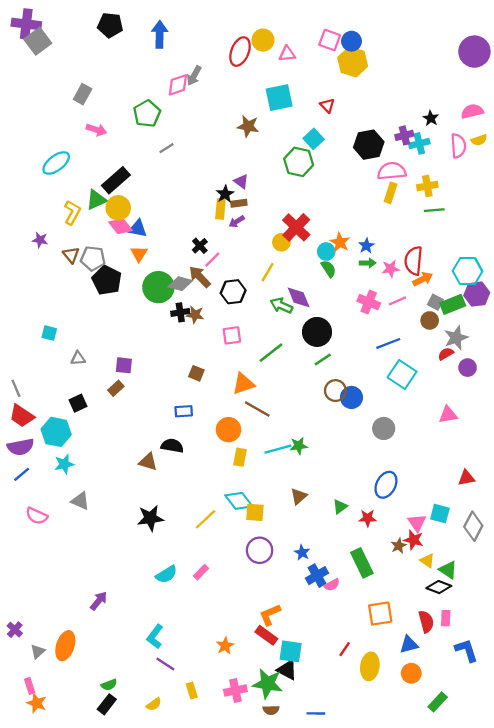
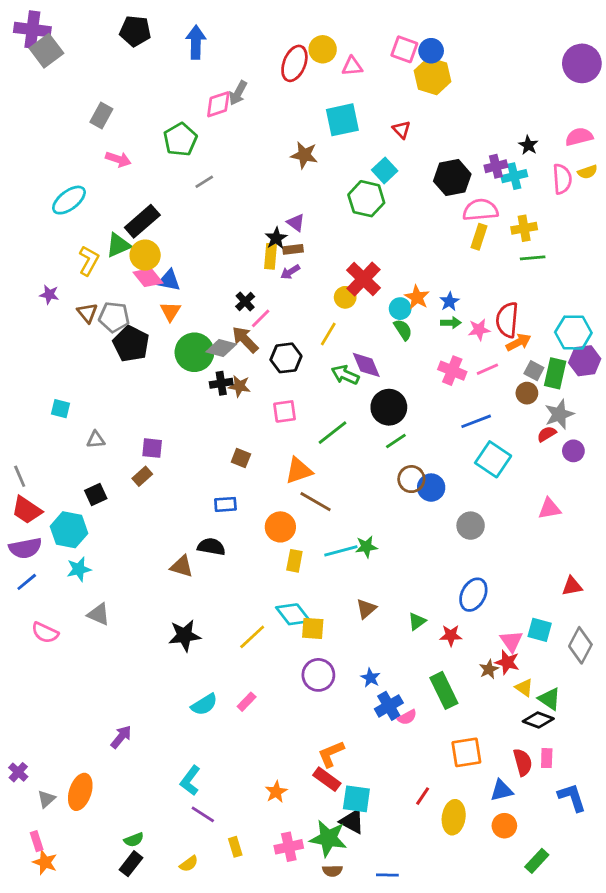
green rectangle: (453, 304) -> (555, 373), turned -55

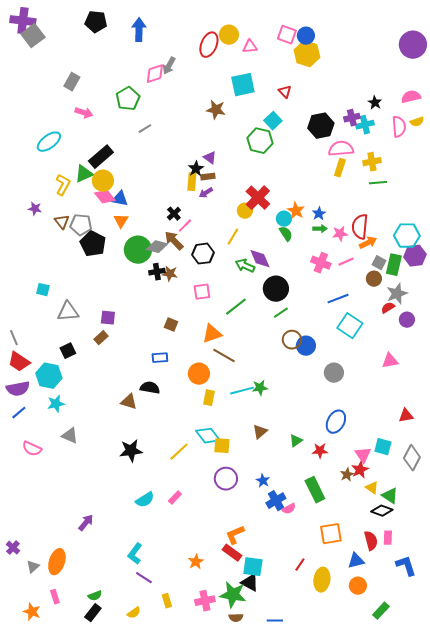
gray triangle: (96, 440) -> (68, 312), size x1.6
red star: (507, 662) -> (360, 470), turned 30
pink rectangle: (37, 841) -> (55, 597), moved

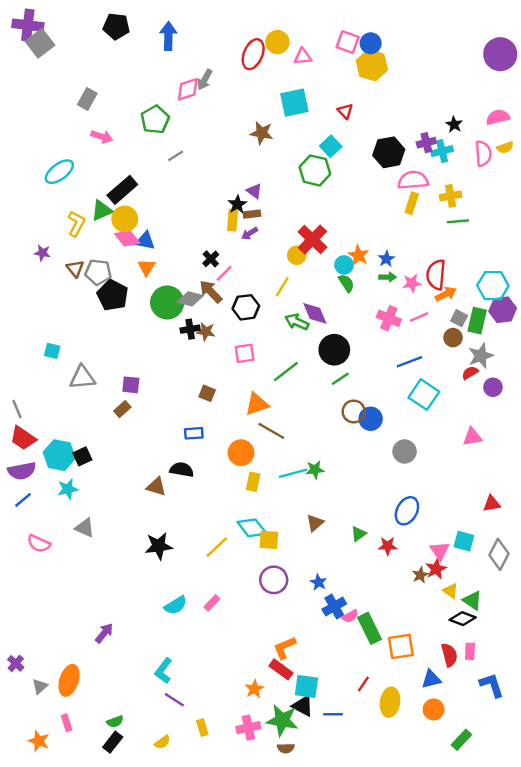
black square: (68, 351) -> (82, 456), moved
green rectangle: (315, 490) -> (369, 628), moved
orange star: (196, 562) -> (254, 689), moved
blue line: (275, 621) -> (333, 714), moved

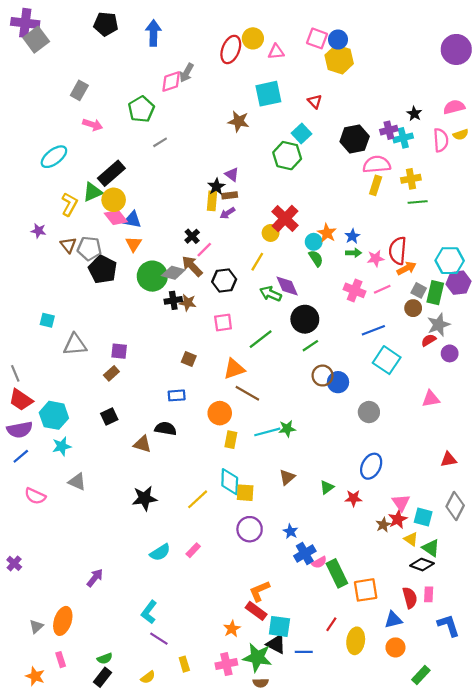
black square: (82, 456) -> (109, 416), moved
cyan diamond: (252, 528) -> (230, 482), turned 40
cyan square: (464, 541) -> (423, 517), moved
purple cross: (16, 663) -> (14, 563), moved

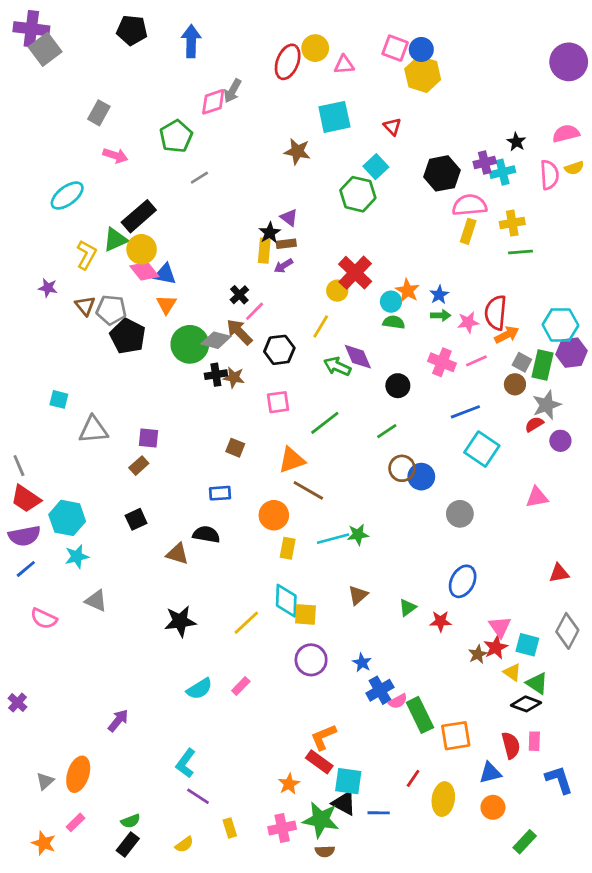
green semicircle: (316, 258) -> (394, 322), turned -49
black circle: (305, 319) -> (398, 386), moved, size x0.7
pink rectangle: (61, 660) -> (75, 822), turned 64

